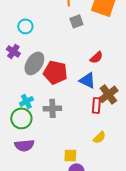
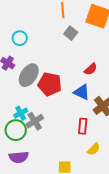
gray square: (76, 21) -> (71, 33), turned -32
red rectangle: (96, 105) -> (83, 126), moved
gray cross: (52, 108) -> (35, 121), moved, turned -30

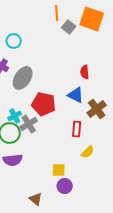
gray square: (71, 33) -> (69, 27), moved
red semicircle: (91, 69) -> (85, 72), turned 128
red pentagon: (50, 84) -> (44, 104), moved

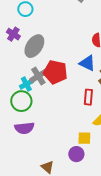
gray cross: (29, 124) -> (38, 76), moved
yellow square: (59, 170) -> (84, 138), moved

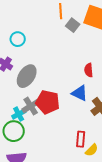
red rectangle: (88, 97) -> (81, 139), moved

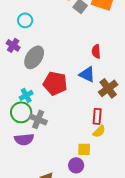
gray cross: (31, 106) -> (38, 119), moved, turned -36
red rectangle: (81, 139) -> (97, 116), moved

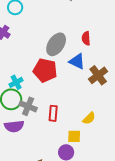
gray ellipse: (34, 57) -> (56, 44), moved
red rectangle: (97, 116) -> (53, 113), moved

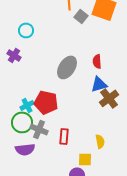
blue triangle: (77, 61) -> (99, 84), moved, turned -42
red pentagon: (45, 70) -> (46, 102), moved
yellow semicircle: (89, 118) -> (100, 141), turned -56

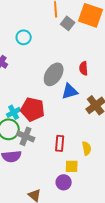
cyan circle: (26, 30) -> (24, 37), moved
blue triangle: (99, 84) -> (70, 91), moved
red rectangle: (64, 136) -> (60, 143), moved

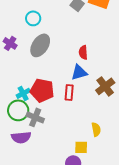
red semicircle: (84, 68) -> (83, 52), moved
gray ellipse: (54, 74) -> (40, 45), moved
red rectangle: (60, 143) -> (69, 92), moved

